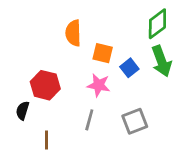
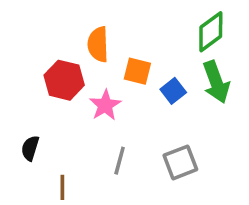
red hexagon: (45, 85) -> (64, 80), moved
pink star: (99, 85) -> (105, 105), moved, turned 30

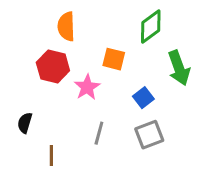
green diamond: (211, 32) -> (151, 26), moved
orange semicircle: (98, 44) -> (66, 26), moved
blue square: (173, 91) -> (143, 98), moved

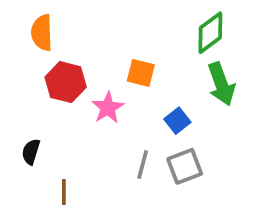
orange semicircle: (66, 26) -> (42, 33), moved
green diamond: (151, 26) -> (210, 33), moved
gray line: (99, 133) -> (143, 165), moved

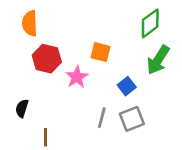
green arrow: (221, 84) -> (158, 60), turned 52

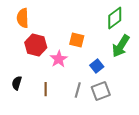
brown line: (45, 137) -> (46, 89), moved

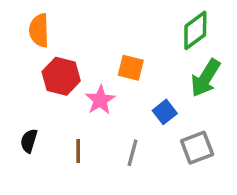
gray square: (101, 91) -> (197, 148), moved

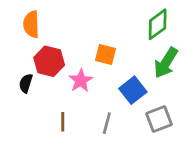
blue square: (165, 112) -> (133, 90), size x1.4
black semicircle: (29, 141) -> (26, 83), moved

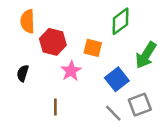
green diamond: (158, 24) -> (120, 21), moved
red hexagon: (49, 61) -> (53, 42), moved
gray line: (107, 123) -> (113, 113), moved, turned -60

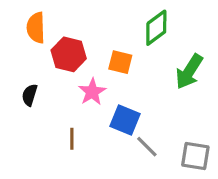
blue square: (117, 79) -> (125, 120), moved, turned -30
gray square: (140, 105) -> (195, 156), moved, turned 30

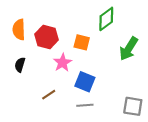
orange semicircle: (36, 28) -> (19, 30), moved
brown line: (72, 139) -> (49, 95), turned 56
gray line: (147, 147) -> (85, 105), moved, turned -49

